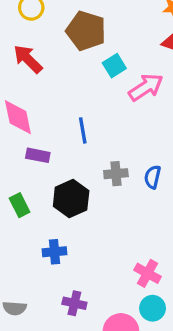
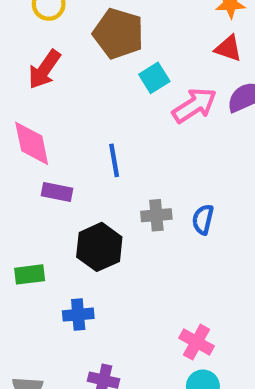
red arrow: (28, 59) -> (44, 69), turned -100
green rectangle: (20, 205) -> (30, 274), moved, turned -70

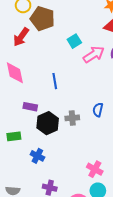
brown pentagon: (118, 34) -> (43, 19), moved
purple rectangle: (57, 192) -> (30, 107), moved
gray cross: (156, 215) -> (72, 118), moved
blue cross: (78, 315) -> (37, 156), turned 32

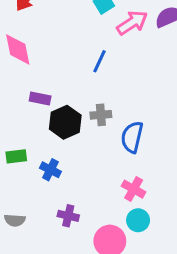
blue line: (55, 81) -> (99, 61), moved, turned 35
blue semicircle: (98, 110) -> (132, 137), moved, size x1.5
green rectangle: (14, 136) -> (16, 156), moved

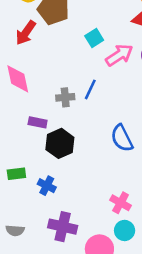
gray cross: (101, 115) -> (65, 97), moved
blue semicircle: (132, 137) -> (122, 138), moved, turned -40
purple cross: (68, 216) -> (63, 227), size x1.5

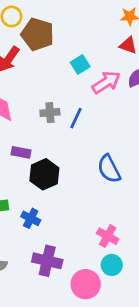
gray cross: (65, 97) -> (50, 113), moved

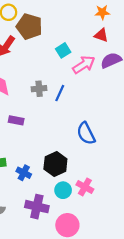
black hexagon: (44, 174) -> (55, 164), moved
cyan circle: (112, 265) -> (63, 190), moved

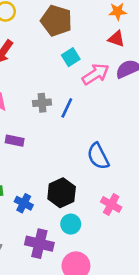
brown pentagon: (29, 26) -> (56, 21), moved
pink cross: (85, 187) -> (111, 205), moved

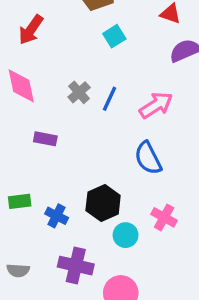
pink arrow: (95, 74) -> (156, 105), moved
gray cross: (42, 103) -> (79, 92), turned -36
cyan circle: (71, 224) -> (126, 235), moved

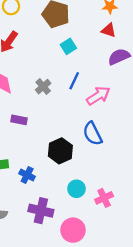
blue line: (109, 99) -> (74, 81), moved
black hexagon: (103, 203) -> (60, 151), moved
pink cross: (164, 217) -> (104, 198), moved, turned 36

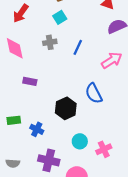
cyan square: (68, 46) -> (60, 17), moved
gray cross: (43, 87) -> (50, 42), moved, turned 32
pink arrow: (98, 96) -> (112, 60), moved

